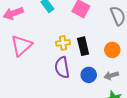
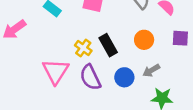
yellow cross: (63, 43) -> (83, 48), turned -32
pink triangle: (21, 45) -> (56, 71), moved

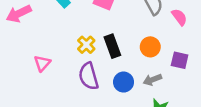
purple square: (180, 38) -> (180, 60), moved
pink triangle: (56, 71) -> (42, 63), moved, size x0.6

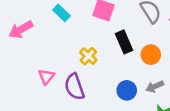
black rectangle: (112, 46) -> (124, 42), moved
purple semicircle: (89, 76) -> (74, 87), moved

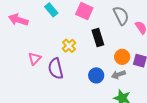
pink arrow: (21, 30) -> (18, 20), turned 42
orange circle: (151, 55) -> (122, 57), moved

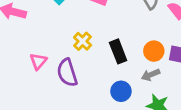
black rectangle: (98, 37) -> (118, 51), moved
blue circle: (96, 75) -> (121, 91), moved

